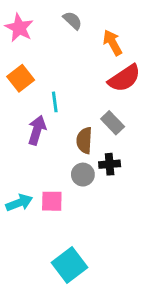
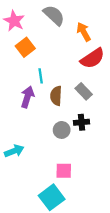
gray semicircle: (73, 20) -> (54, 15), size x1.5
orange square: (21, 78) -> (25, 47), moved
brown semicircle: (84, 140) -> (56, 96), moved
pink square: (52, 201) -> (64, 171), moved

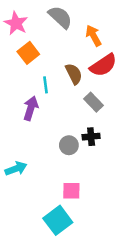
brown semicircle: (56, 96) -> (74, 74), moved, turned 150

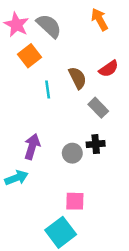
gray semicircle: (60, 17) -> (49, 26), moved
orange arrow: (94, 36) -> (100, 19), moved
red semicircle: (103, 65) -> (109, 69), size x0.7
purple arrow: (31, 108) -> (32, 147), moved

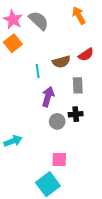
orange square: (29, 56) -> (13, 43), moved
brown semicircle: (77, 78) -> (61, 62), turned 102
gray rectangle: (98, 108) -> (78, 85), turned 42
purple arrow: (32, 147) -> (48, 97), moved

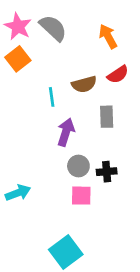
orange arrow: (79, 15) -> (108, 36), moved
black cross: (76, 114) -> (107, 172), moved
pink square: (59, 159) -> (81, 196), moved

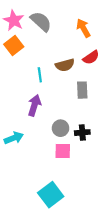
purple arrow: (66, 132) -> (34, 105), moved
cyan arrow: (18, 193) -> (14, 138), moved

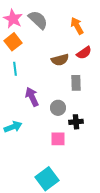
cyan line: (40, 75) -> (15, 69), moved
purple arrow: (34, 105) -> (32, 97), turned -42
gray circle: (61, 128) -> (58, 108), moved

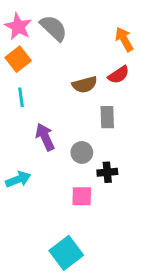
orange arrow: (77, 26) -> (124, 39), moved

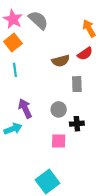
purple arrow: (45, 137) -> (25, 108), moved

